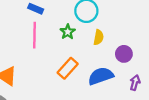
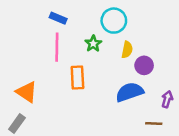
purple circle: (124, 54) -> (144, 65), moved
orange rectangle: (68, 68) -> (77, 77), moved, turned -45

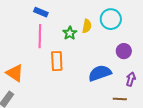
cyan circle: (114, 21) -> (111, 19), moved
yellow semicircle: (127, 50) -> (87, 26), moved
purple circle: (144, 65) -> (124, 51), moved

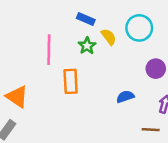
blue rectangle: (41, 12) -> (86, 19), moved
yellow semicircle: (87, 26) -> (109, 37), turned -48
blue semicircle: (100, 73) -> (125, 97), size x0.6

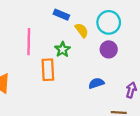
green star: (87, 46) -> (63, 49), moved
purple circle: (156, 69) -> (109, 49), moved

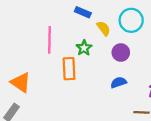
purple circle: (109, 49) -> (121, 53), moved

